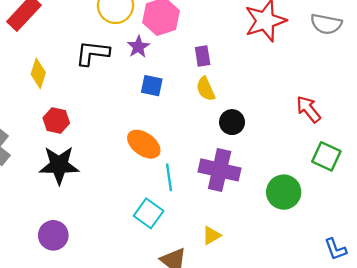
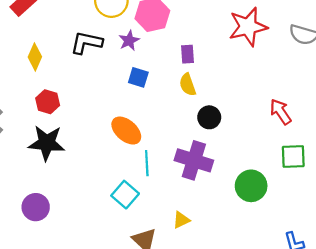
green square: (326, 156) -> (293, 156), turned -32

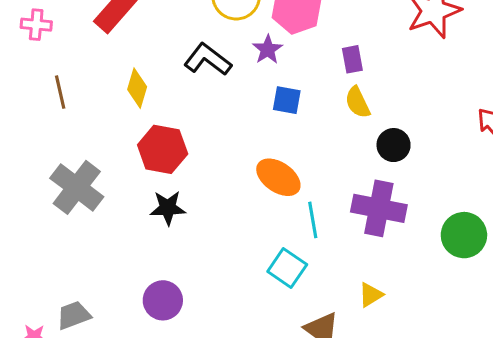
black L-shape: (86, 43) -> (208, 60), turned 32
red hexagon: (48, 102) -> (163, 149), size x1.4
black star: (47, 143) -> (168, 208), size x0.7

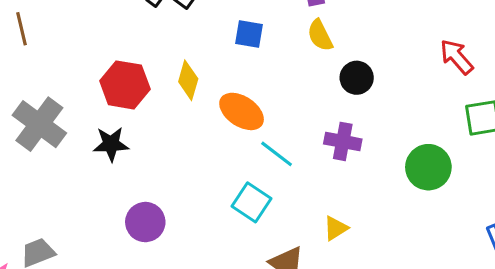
yellow diamond: (137, 88) -> (188, 80), moved
black star: (168, 208) -> (111, 144), moved
purple cross: (379, 208) -> (343, 141), size x0.7
cyan line: (313, 220) -> (277, 154), turned -42
purple circle: (163, 300) -> (145, 222), moved

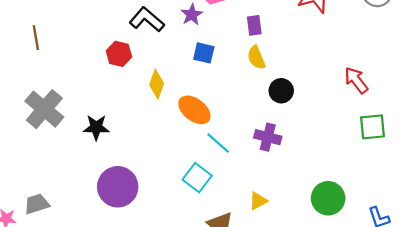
red hexagon: (125, 85) -> (119, 54), moved, size x0.7
green circle: (428, 167) -> (328, 198), moved
purple circle: (145, 222) -> (118, 187), size x1.4

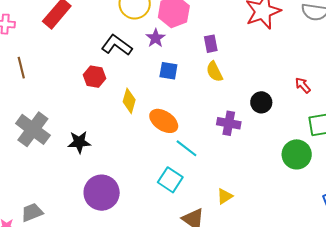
red arrow: (356, 80) -> (303, 85), size x0.7
black circle: (281, 91) -> (261, 102), moved
purple cross: (268, 137) -> (229, 123), moved
green circle: (328, 198) -> (297, 154), moved

